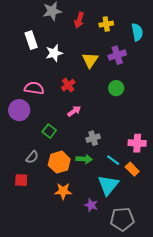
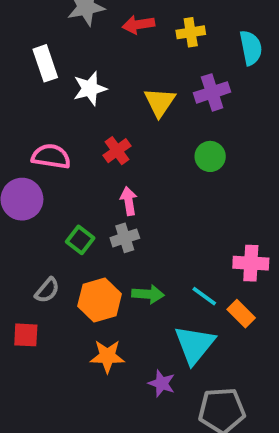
red arrow: (79, 20) -> (138, 25), turned 63
pink arrow: (74, 111) -> (129, 201), turned -64
gray cross: (93, 138) -> (125, 238), moved

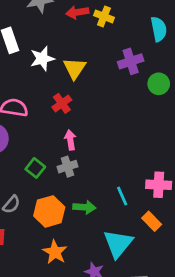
yellow cross: (191, 32) -> (104, 16), moved, turned 30
yellow triangle: (160, 102) -> (75, 68), moved
green circle: (210, 156) -> (159, 84), moved
cyan line: (204, 296) -> (122, 196), moved, turned 30
orange star: (107, 356) -> (55, 252), turned 30

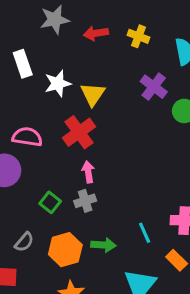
yellow cross: (104, 16) -> (138, 36), moved
purple cross: (131, 61) -> (154, 87), turned -35
red cross: (62, 103) -> (79, 132), size x1.5

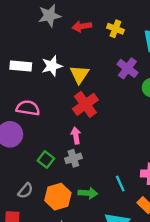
white rectangle: (23, 64) -> (21, 66), moved, turned -66
red cross: (79, 132) -> (85, 104), moved

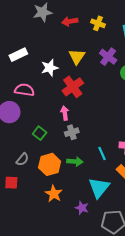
white rectangle: (21, 66) -> (18, 55), turned -30
white star: (52, 66) -> (50, 68), moved
yellow triangle: (79, 74) -> (77, 57), moved
gray cross: (73, 158) -> (72, 132), moved

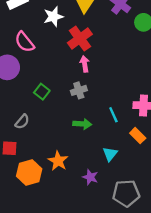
pink semicircle: (24, 90) -> (25, 42), turned -138
pink arrow: (65, 113) -> (85, 64), moved
orange hexagon: (50, 164) -> (29, 172), moved
cyan triangle: (99, 188) -> (110, 154), size x0.6

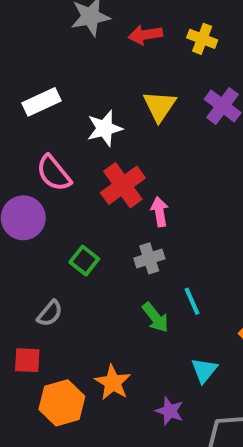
red cross: (80, 38) -> (123, 185), moved
cyan line: (113, 115) -> (192, 301), moved
green arrow: (82, 124) -> (155, 317), turned 48

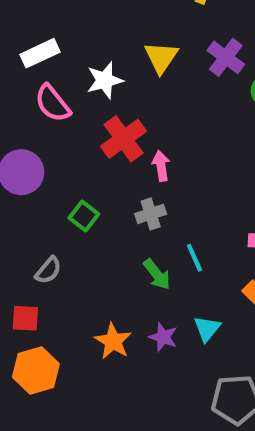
pink semicircle: (54, 173) -> (53, 103), moved
orange hexagon: (62, 403) -> (36, 370), moved
purple star: (170, 411) -> (163, 337), moved

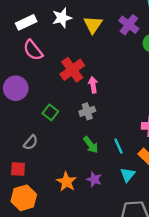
white star: (105, 80) -> (62, 18), moved
cyan line: (194, 258) -> (118, 146), moved
cyan triangle: (207, 329) -> (128, 175), moved

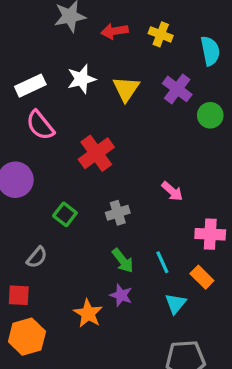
pink arrow: (93, 85) -> (172, 191), moved, turned 140
purple star: (94, 179) -> (121, 295), moved

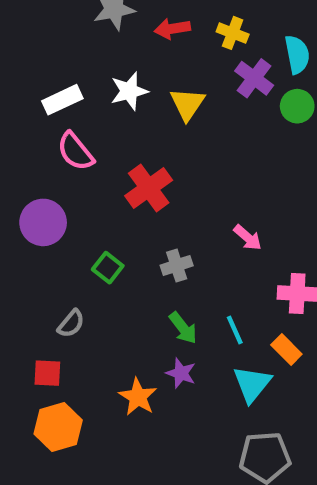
purple cross: (177, 89) -> (254, 78), moved
green circle: (210, 115) -> (297, 106), moved
cyan triangle: (176, 304) -> (252, 384), size x1.4

